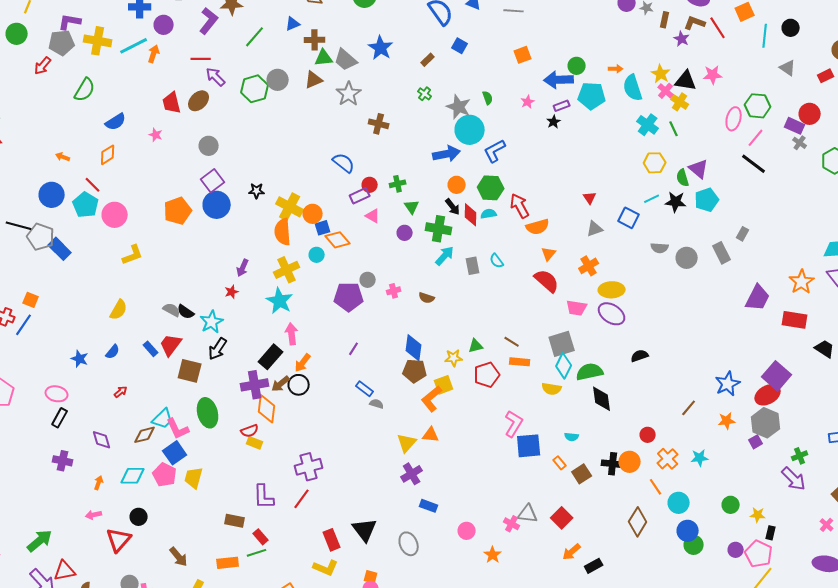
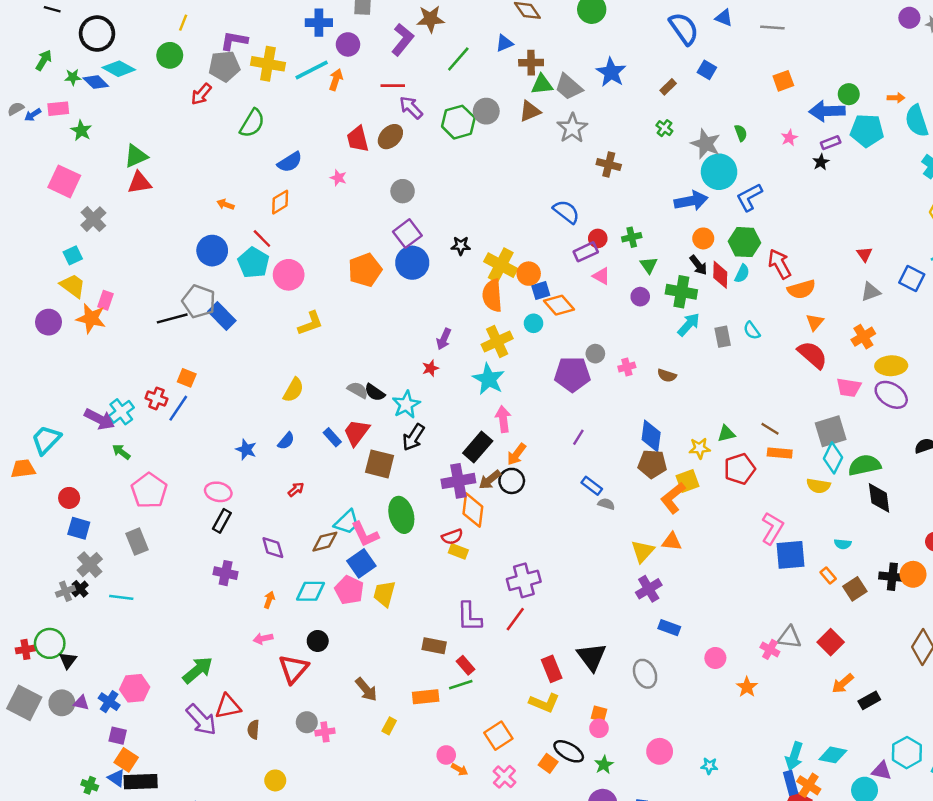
cyan semicircle: (489, 214) -> (742, 274), turned 126
black line: (19, 226) -> (172, 318), moved, turned -30

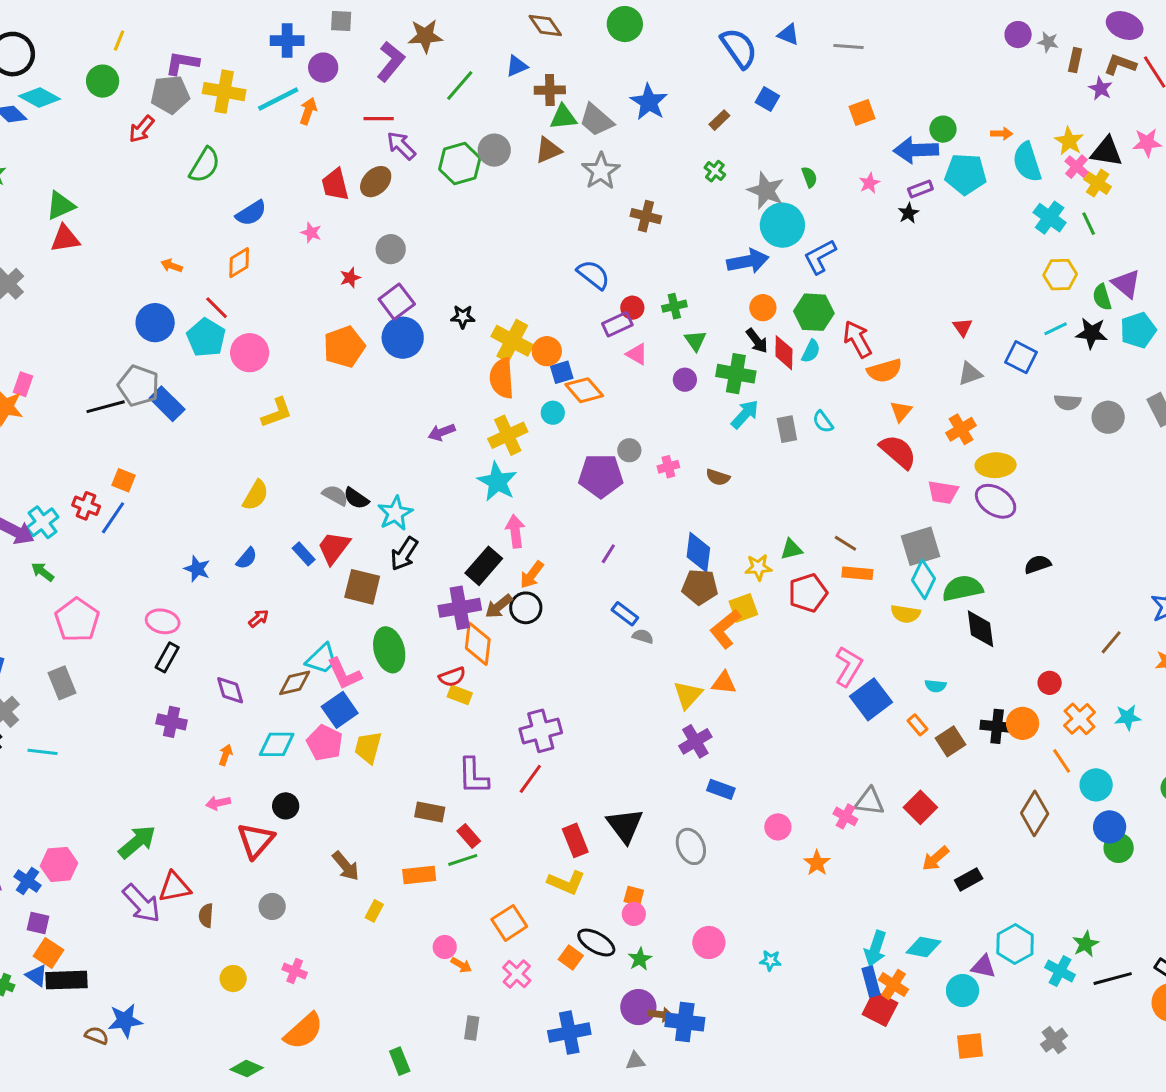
purple arrow: (444, 339) -> (442, 432), turned 45
red star: (430, 368) -> (350, 278), moved
blue square: (791, 555) -> (871, 699), turned -32
pink cross: (325, 732) -> (295, 971), moved, turned 30

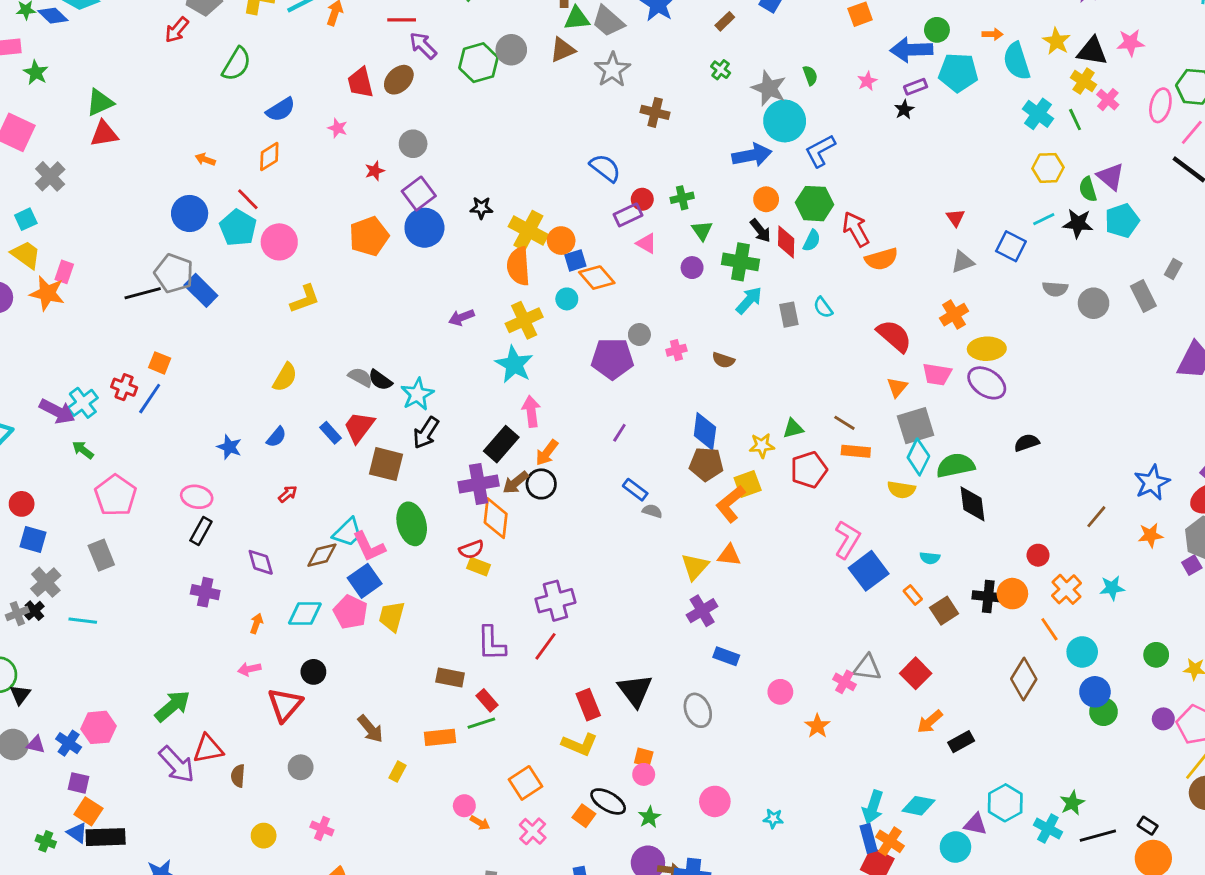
pink cross: (1077, 167) -> (1108, 100), moved
orange triangle: (901, 411) -> (897, 387), moved

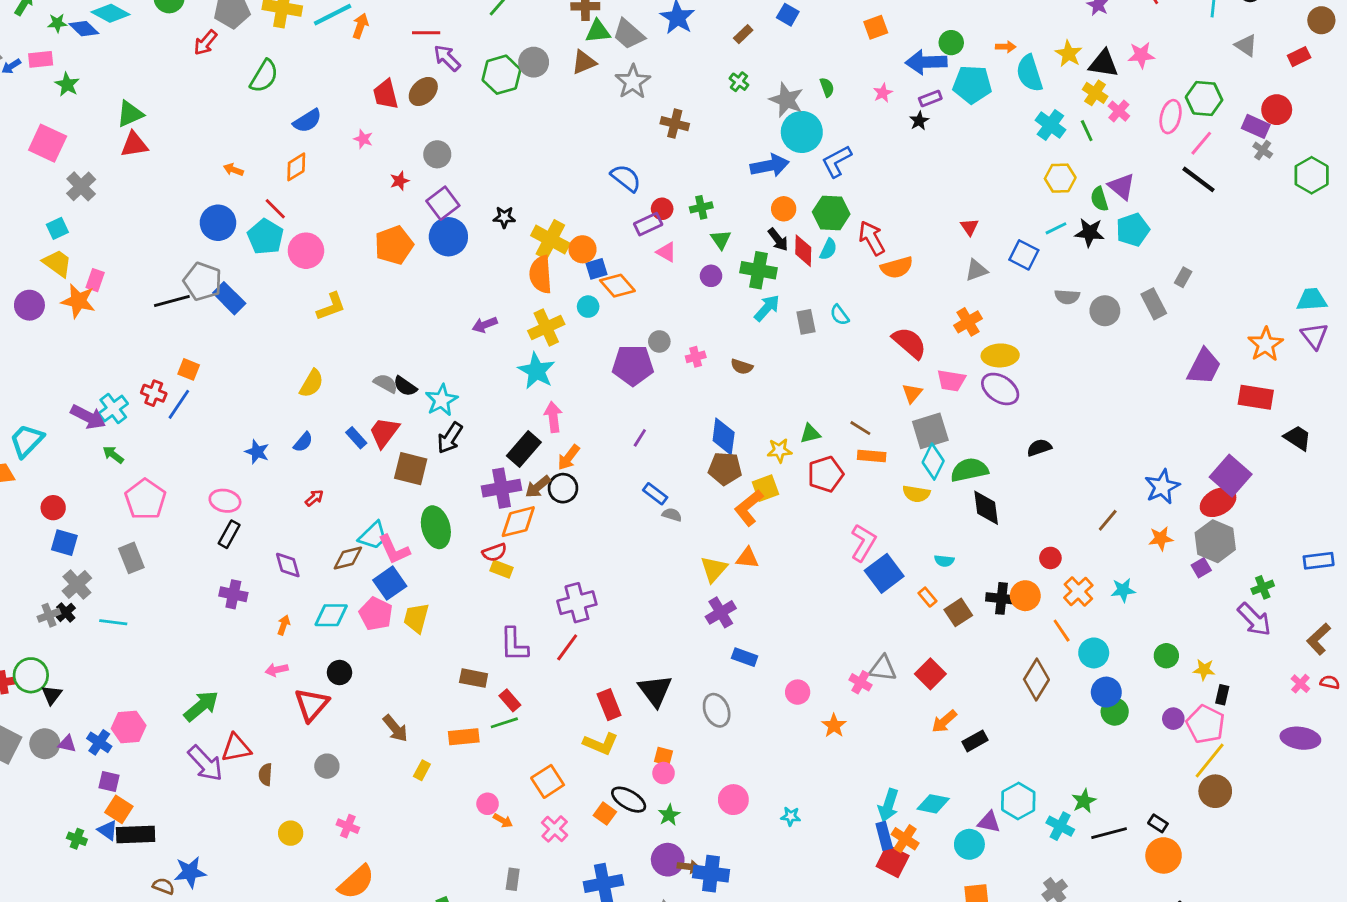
orange diamond: (496, 518) -> (518, 522), turned 69

